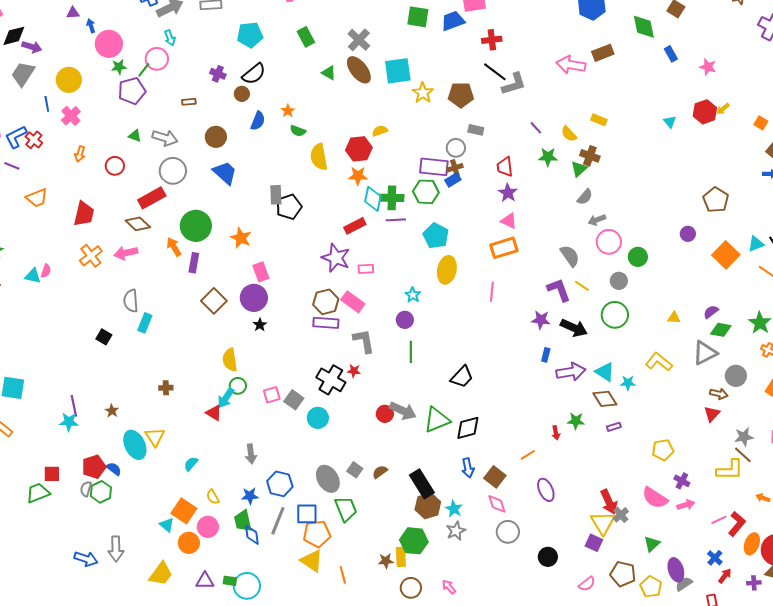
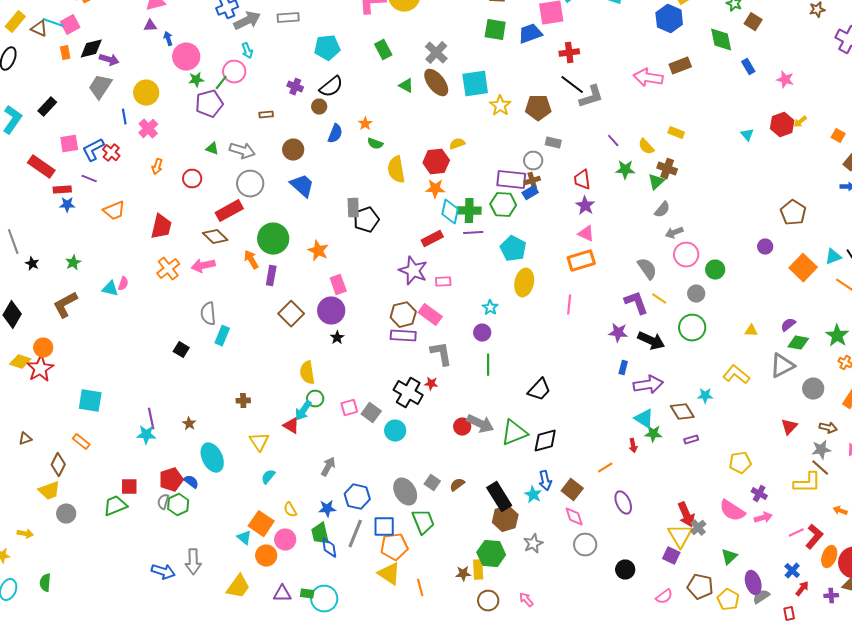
cyan triangle: (605, 372) -> (644, 419), moved
brown arrow: (719, 394) -> (828, 428), moved
yellow triangle: (155, 437) -> (259, 442), moved
gray arrow: (251, 454) -> (328, 467), turned -144
cyan star: (454, 509) -> (533, 495), moved

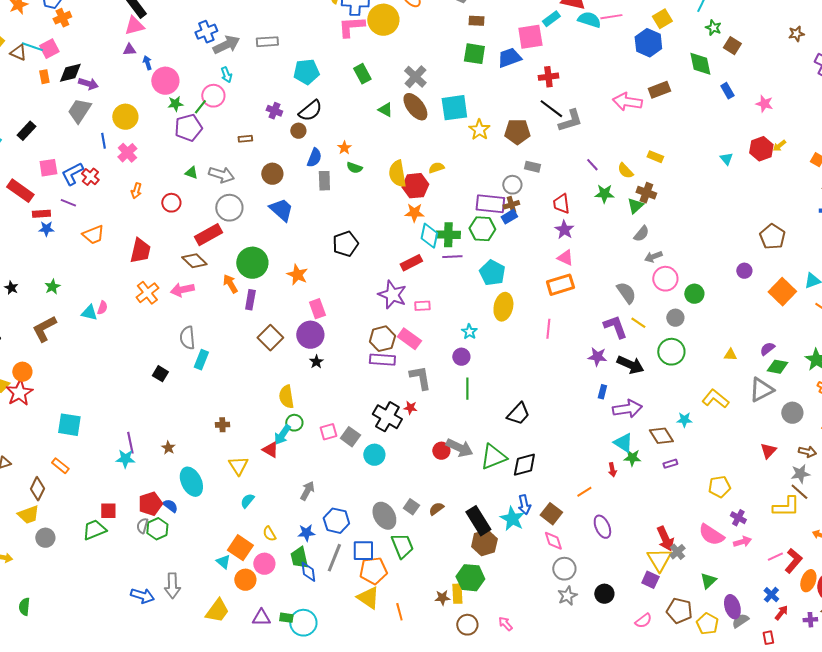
yellow semicircle: (396, 170) -> (397, 174), moved
gray rectangle: (353, 208) -> (324, 181), moved
cyan star: (533, 495) -> (512, 519), size x1.4
gray star: (533, 544) -> (567, 596), moved

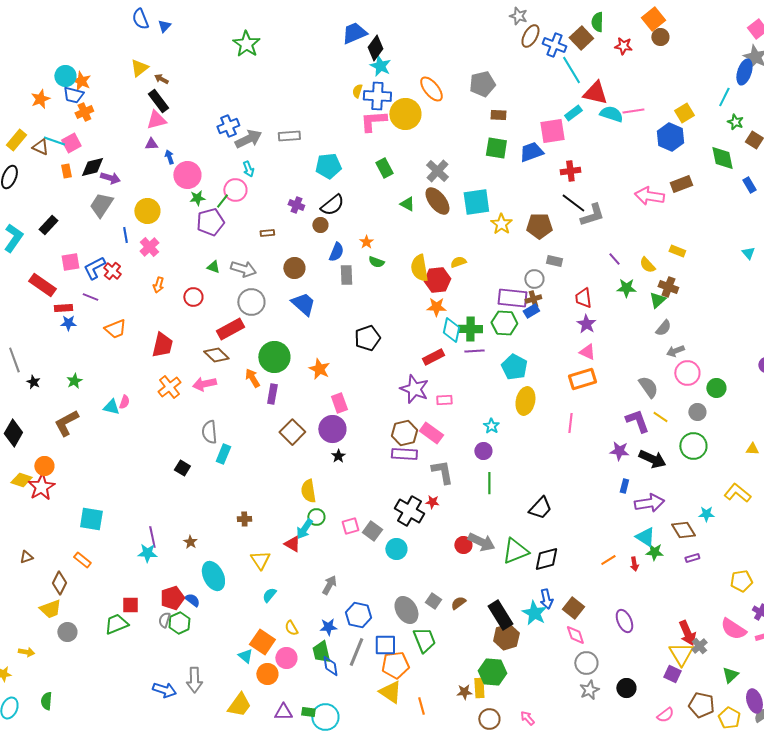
orange line: (584, 492) -> (608, 560), moved

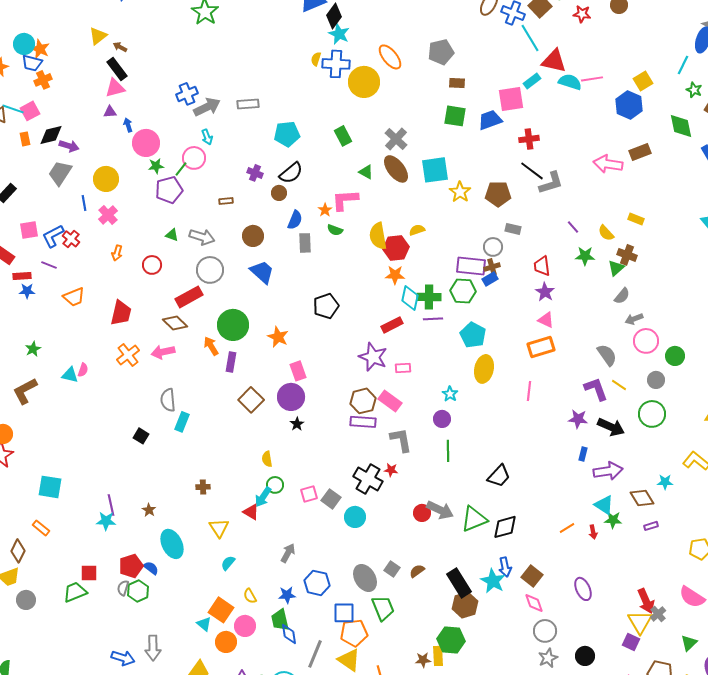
pink L-shape: (373, 121) -> (345, 200), moved
yellow semicircle: (308, 491) -> (267, 459), size x0.7
gray line: (356, 652) -> (315, 654), moved

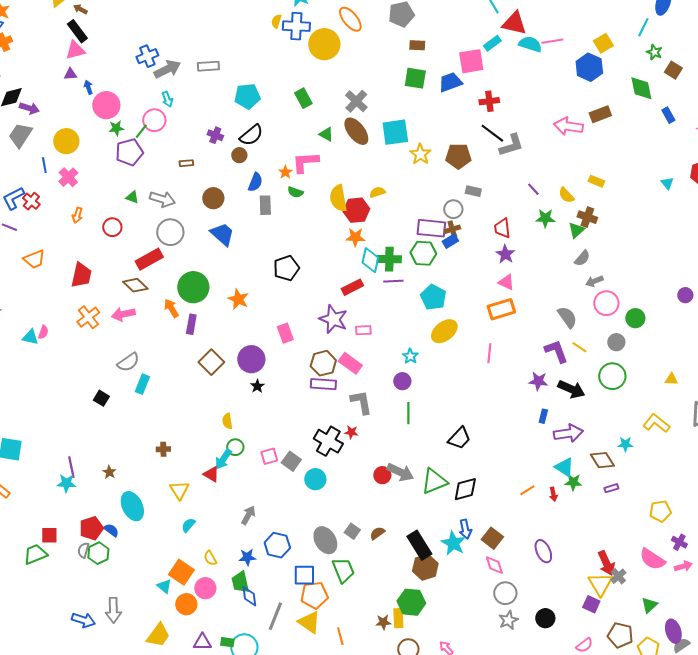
yellow ellipse: (484, 369) -> (444, 331), turned 40
pink rectangle: (298, 371) -> (285, 333), moved
gray semicircle: (168, 400) -> (128, 362), turned -120

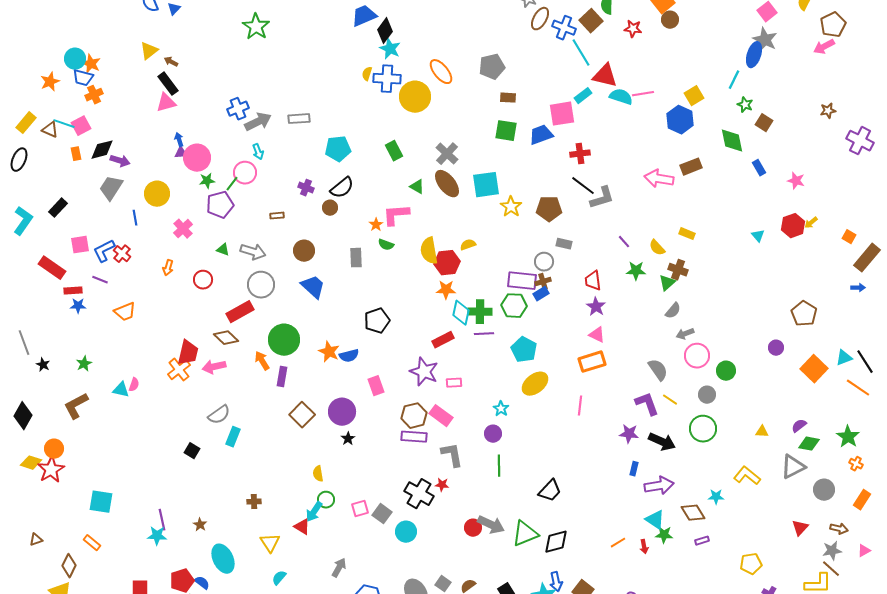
purple triangle: (70, 74) -> (181, 153), moved
pink cross: (68, 177) -> (183, 229), moved
blue semicircle: (255, 182) -> (349, 356), moved, turned 54
red trapezoid: (81, 275) -> (188, 353), moved

